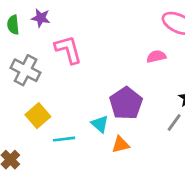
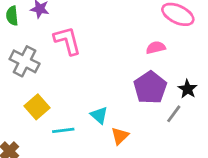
purple pentagon: (126, 103) -> (150, 88), moved
orange triangle: (121, 145) -> (120, 136), turned -30

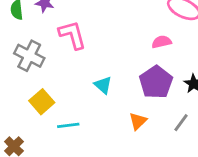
gray line: (174, 114) -> (181, 123), moved
cyan triangle: (99, 115) -> (103, 85), moved
orange triangle: (120, 136) -> (138, 121), moved

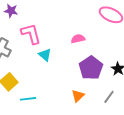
pink semicircle: (162, 42) -> (78, 39), moved
cyan triangle: (103, 85) -> (45, 55), moved

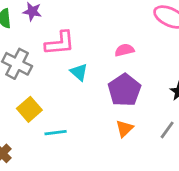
pink L-shape: (31, 34) -> (60, 43), turned 100
purple pentagon: (91, 68) -> (124, 90), moved

